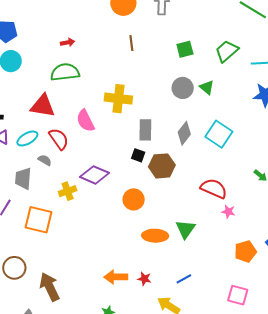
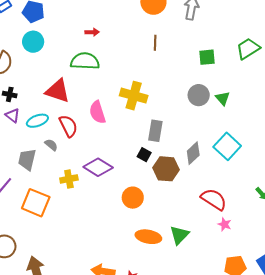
green trapezoid: (227, 51) -> (248, 49), moved
gray diamond: (184, 133) -> (193, 153), moved

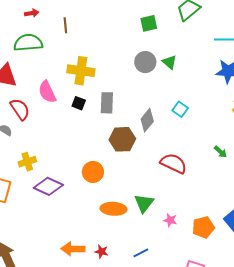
brown line: (155, 43) -> (65, 25), moved
cyan square: (227, 146) -> (180, 109), size x0.6
black square: (144, 155) -> (79, 103), moved
purple diamond: (98, 167) -> (48, 186), moved
pink star: (225, 224) -> (170, 220), moved

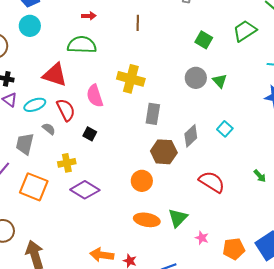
green square: (149, 23) -> (204, 40), turned 36
brown line: (65, 25) -> (138, 23), moved
black square: (79, 103) -> (90, 134), moved
orange circle: (93, 172) -> (142, 181), moved

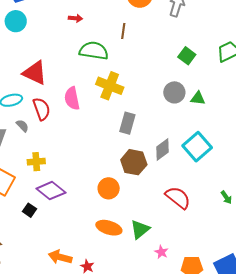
green semicircle: (82, 45) -> (94, 51), moved
green triangle: (220, 81) -> (198, 98), turned -49
cyan square: (225, 129) -> (197, 147), size x1.8
black square: (90, 134) -> (29, 210), moved

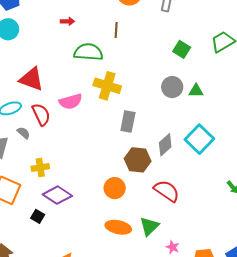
pink semicircle: (72, 98) -> (71, 101), turned -90
red semicircle: (178, 198) -> (167, 191), moved

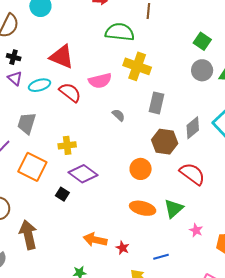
green square: (182, 49) -> (202, 41), moved
red semicircle: (41, 114) -> (70, 92), turned -30
gray semicircle: (23, 133) -> (118, 115), moved

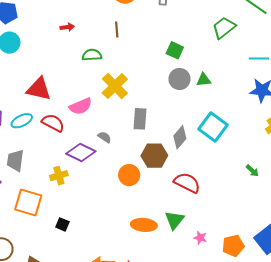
green semicircle: (120, 32) -> (92, 55), size x0.7
yellow cross: (137, 66) -> (115, 86), turned 36
orange circle: (141, 169) -> (129, 175), moved
purple diamond: (83, 174) -> (81, 152), moved

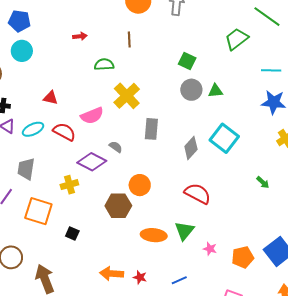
red triangle: (39, 89) -> (51, 98), size x0.6
brown hexagon: (154, 156) -> (118, 206), moved

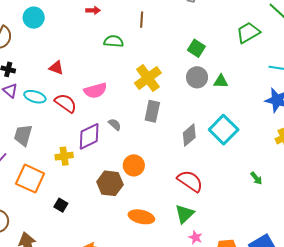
yellow cross: (127, 96) -> (148, 78), moved
cyan ellipse: (33, 129) -> (35, 97), turned 35
purple diamond: (92, 162) -> (89, 136), turned -60
green triangle: (184, 231) -> (185, 214), moved

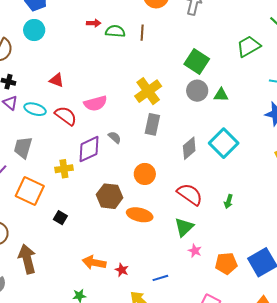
green semicircle: (114, 41) -> (115, 31), moved
green square: (196, 48) -> (197, 62), size x1.4
orange circle: (134, 165) -> (145, 174), moved
green arrow: (256, 178) -> (228, 201), moved, turned 56
orange ellipse: (141, 217) -> (140, 215), moved

